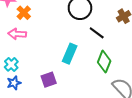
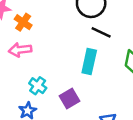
black line: (97, 33) -> (101, 32), moved
cyan cross: (11, 64) -> (38, 86), moved

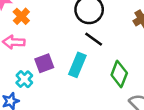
purple square: (70, 98) -> (44, 63), moved

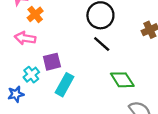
cyan rectangle: (77, 65) -> (65, 85), moved
green diamond: (119, 74) -> (122, 80), turned -60

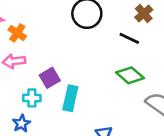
black line: (102, 44) -> (129, 38), moved
cyan cross: (31, 75) -> (32, 98), turned -35

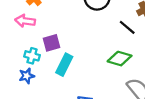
green diamond: (130, 75) -> (120, 59), turned -40
blue star: (21, 124) -> (27, 76), moved

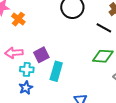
pink arrow: (25, 21) -> (14, 53), moved

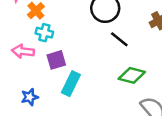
black line: (104, 28) -> (119, 39), moved
cyan cross: (27, 69) -> (44, 33), moved

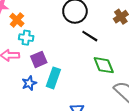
green diamond: (132, 75) -> (104, 65), turned 60
blue star: (30, 97) -> (29, 83), moved

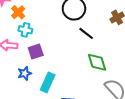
cyan rectangle: (53, 78) -> (48, 82), moved

